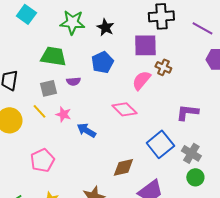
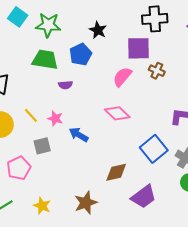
green star: (72, 22) -> (48, 25), moved
blue pentagon: (102, 62) -> (81, 54), moved
pink semicircle: (141, 80) -> (122, 77), moved
gray square: (48, 88) -> (42, 146), moved
pink pentagon: (42, 160) -> (19, 168), moved

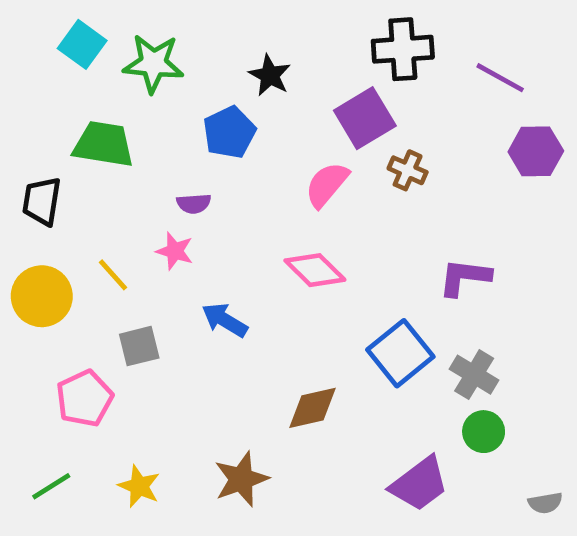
purple square: (139, 48) -> (365, 118), turned -30
green trapezoid: (45, 60) -> (104, 144), moved
pink star: (55, 118) -> (175, 251), moved
purple trapezoid: (144, 197) -> (419, 484), moved

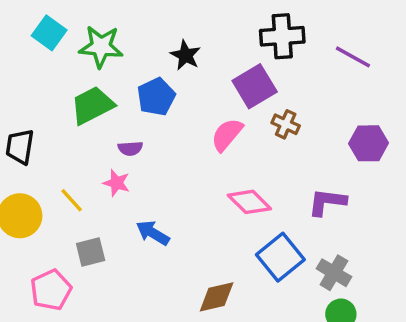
green trapezoid: (104, 144) -> (92, 105), moved, turned -36
purple hexagon: (536, 151) -> (368, 143), moved
pink diamond: (315, 270) -> (249, 202), moved

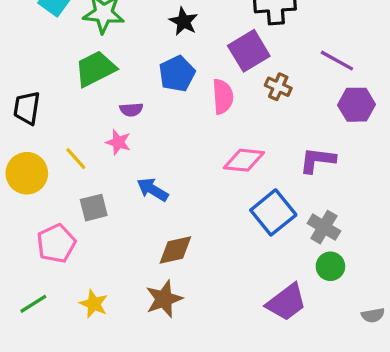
purple line: (353, 57) -> (337, 61), moved
blue pentagon: (156, 97) -> (177, 74), moved
pink semicircle: (227, 135) -> (223, 97), turned 136
pink diamond: (249, 202) -> (244, 160), turned -39
brown diamond: (217, 297) -> (175, 250), moved

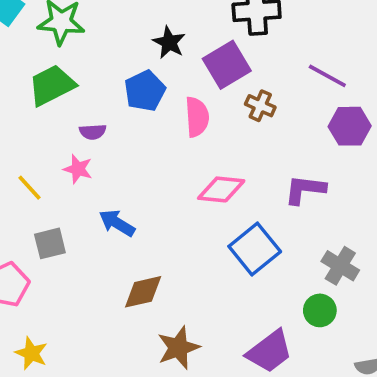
black star: (184, 21) -> (169, 42), moved
gray cross: (324, 227) -> (340, 266), moved
brown star: (164, 299) -> (178, 348), moved
yellow star: (94, 304) -> (31, 353), moved

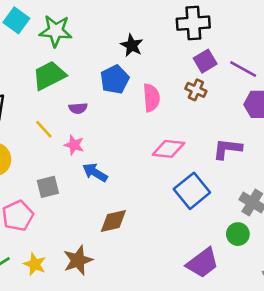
purple square: (227, 65) -> (205, 61), moved, size x0.7
pink star: (78, 169) -> (74, 145), moved
yellow line: (29, 188) -> (44, 129), moved
brown star: (178, 348) -> (78, 260), moved

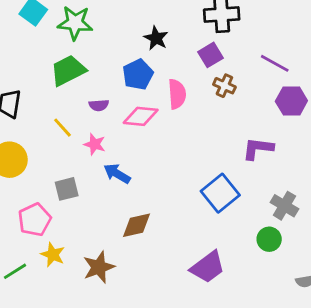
purple square: (205, 61) -> (210, 55), moved
pink diamond: (168, 149) -> (141, 116), moved
purple trapezoid: (202, 263) -> (208, 267), moved
yellow star: (35, 264) -> (53, 255), moved

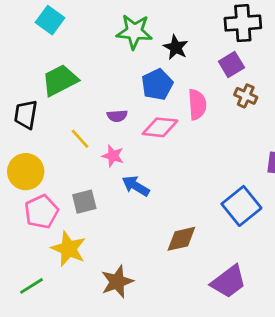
green star: (75, 23) -> (134, 32), moved
green trapezoid: (68, 70) -> (60, 80), moved
pink pentagon: (35, 220) -> (41, 212), moved
brown diamond: (136, 225) -> (181, 239), moved
yellow star: (53, 255) -> (69, 249), moved, size x1.4

